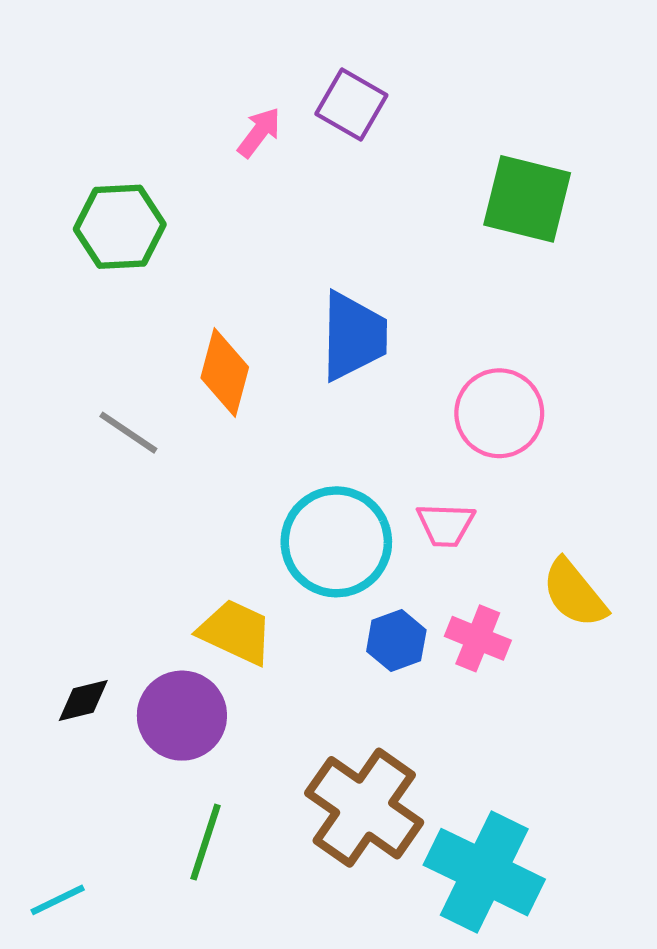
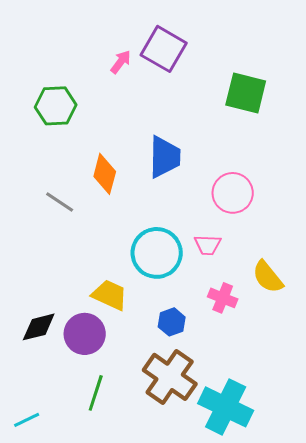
purple square: (351, 105) -> (164, 49), size x1.4
blue hexagon: (396, 641) -> (172, 322), moved
black diamond: (83, 701) -> (39, 327), size x1.4

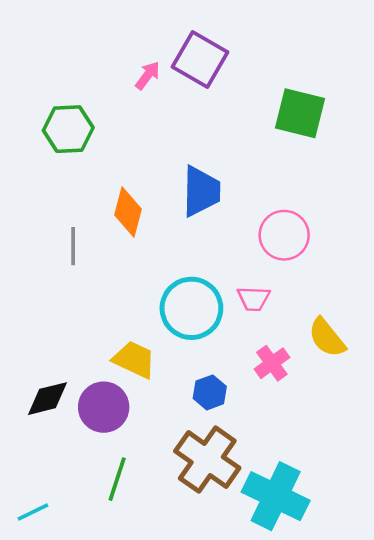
gray line: (60, 202) -> (73, 246), turned 56
pink cross: (223, 298) -> (272, 363), turned 32

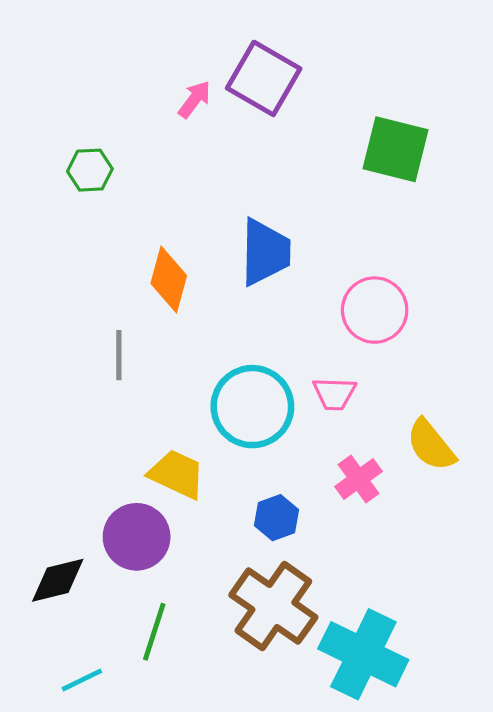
green hexagon: (68, 129) -> (90, 170), size x0.7
gray line: (73, 246) -> (119, 355), moved
black diamond: (48, 399) -> (58, 580), moved
cyan line: (33, 512) -> (82, 680), moved

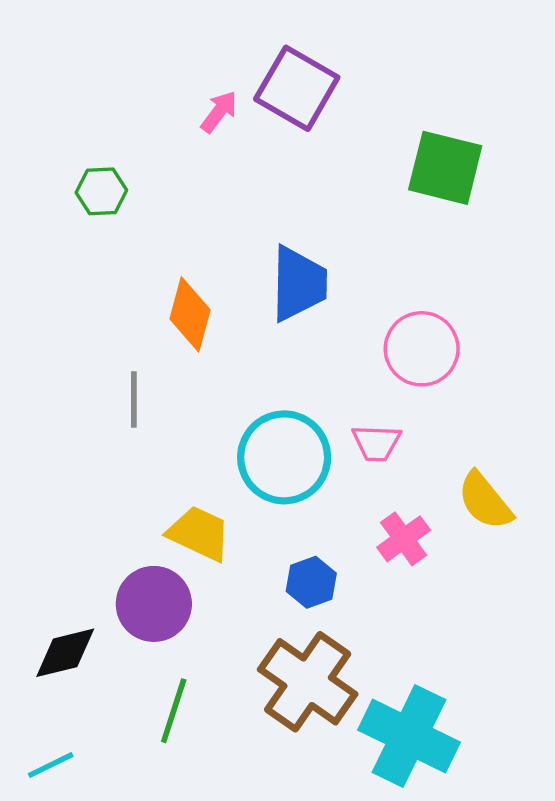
cyan line: (82, 680) -> (51, 765), moved

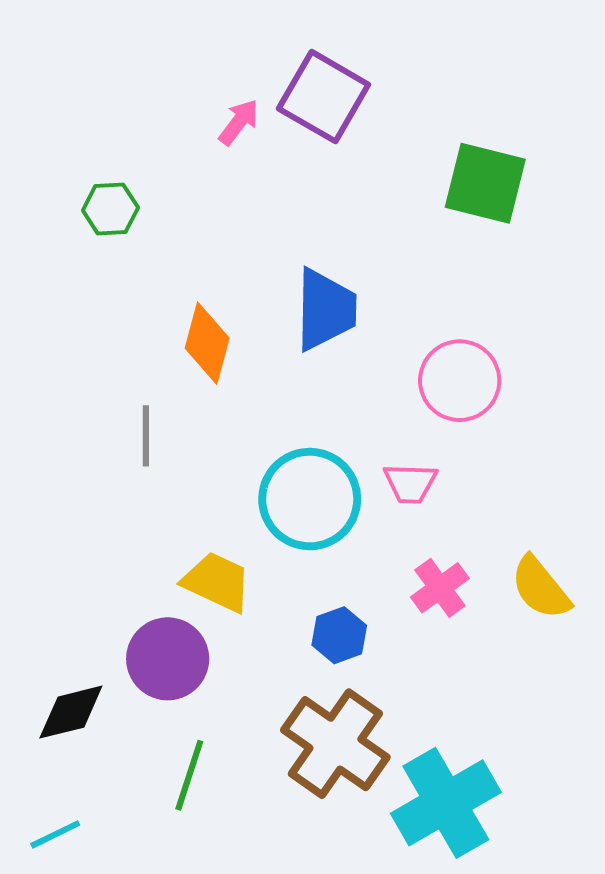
yellow semicircle: (485, 501) -> (541, 588), moved
cyan cross: (409, 736) -> (446, 803), turned 34

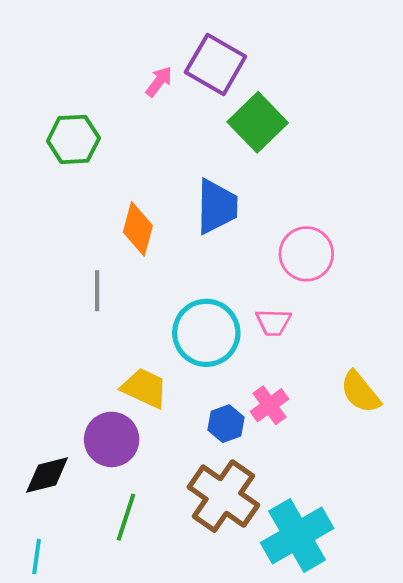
green square: (485, 183) -> (258, 122), moved, turned 32
green hexagon: (110, 209) -> (73, 139), size x1.4
pink cross: (440, 588) -> (269, 405), moved
cyan line: (55, 834) -> (37, 557), turned -56

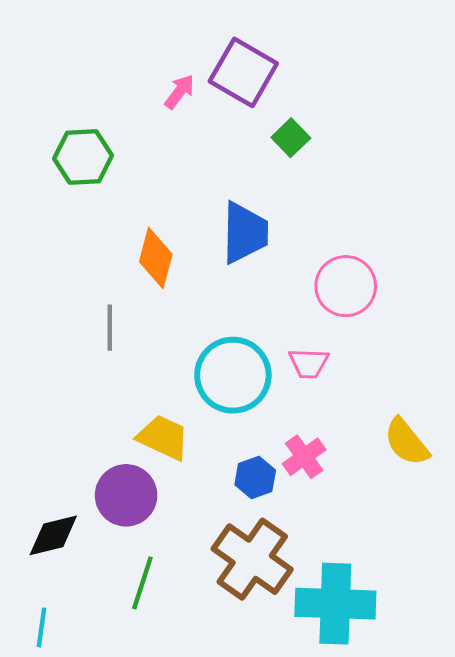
green square: (258, 122) -> (291, 138), size x0.6
cyan cross: (297, 536) -> (335, 604), turned 32

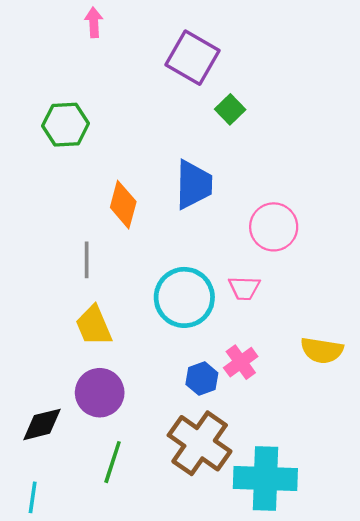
pink arrow: (179, 92) -> (94, 22), moved, turned -40
yellow trapezoid: (163, 437) -> (94, 326), moved, turned -138
yellow semicircle: (407, 442) -> (322, 350), turned -42

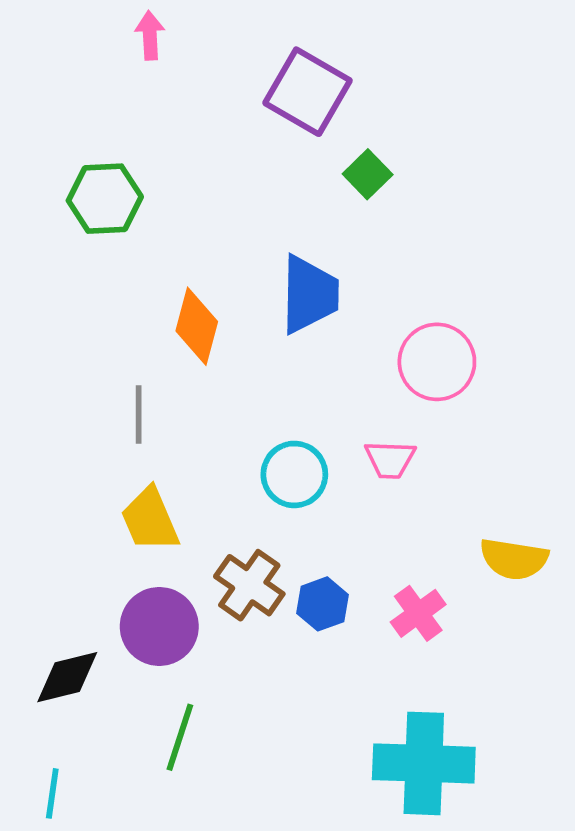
cyan circle: (184, 297) -> (294, 474), size x0.7
pink cross: (241, 362) -> (418, 613), moved
brown cross: (200, 443) -> (249, 585), moved, size x0.7

